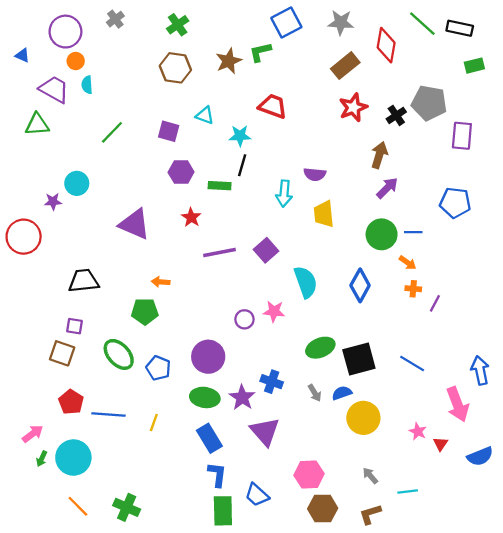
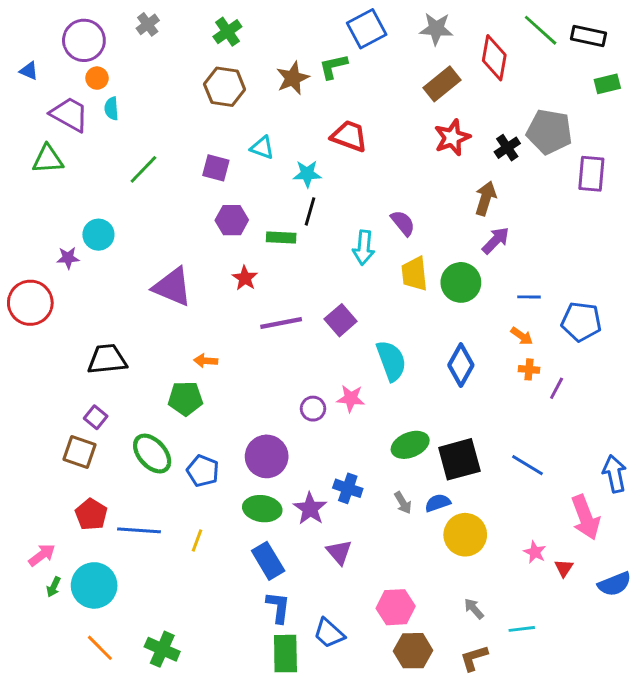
purple semicircle: (315, 174) -> (403, 223), turned -135
blue pentagon: (455, 203) -> (581, 322), moved
green circle: (382, 234) -> (461, 282), moved
purple square: (75, 326) -> (96, 417), turned 30
purple triangle: (265, 431) -> (339, 552), size x0.7

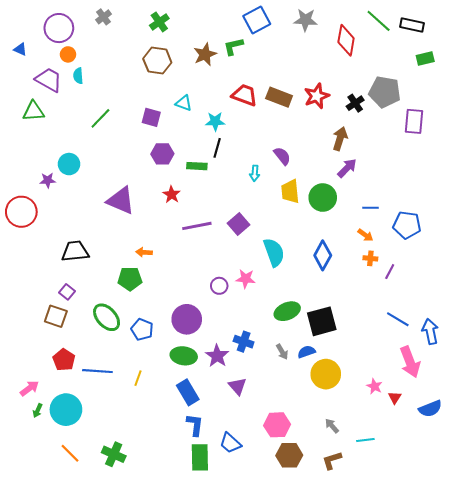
brown rectangle: (442, 84) -> (279, 97), moved, turned 60
cyan arrow: (364, 248) -> (255, 173), size x0.7
blue line: (528, 465) -> (398, 319), moved

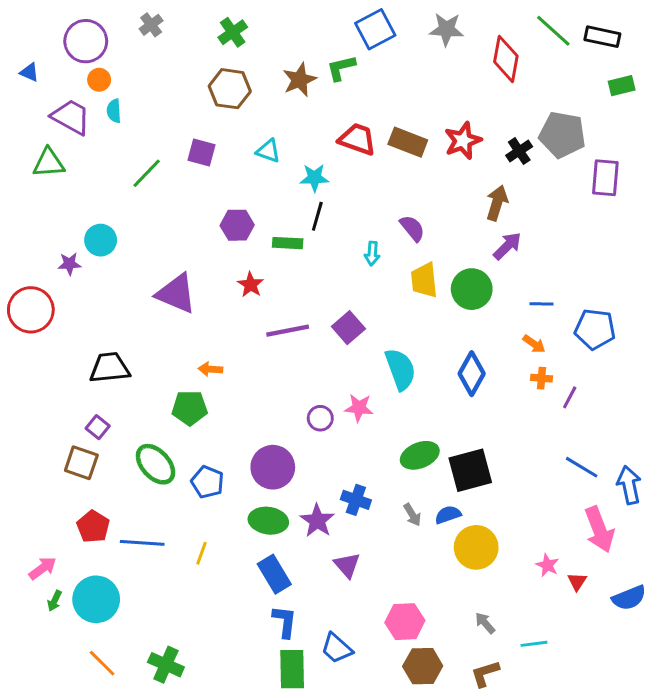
purple square: (151, 117) -> (202, 152), moved

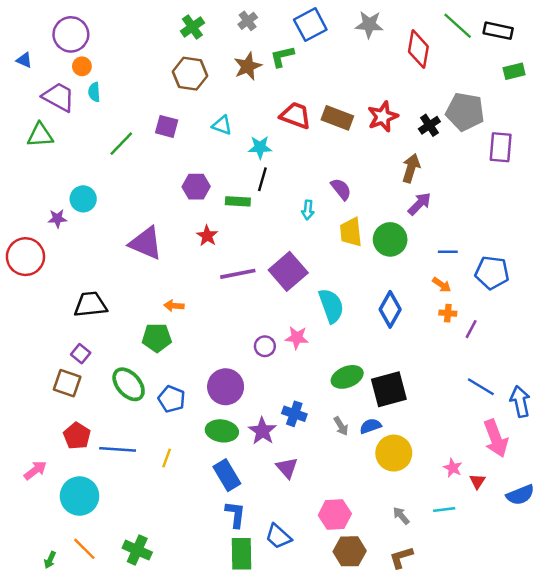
gray cross: (151, 25) -> (248, 21), moved
purple square: (348, 328) -> (288, 271), size x1.4
green arrow: (55, 601) -> (50, 560), moved
cyan line: (534, 644) -> (444, 510), moved

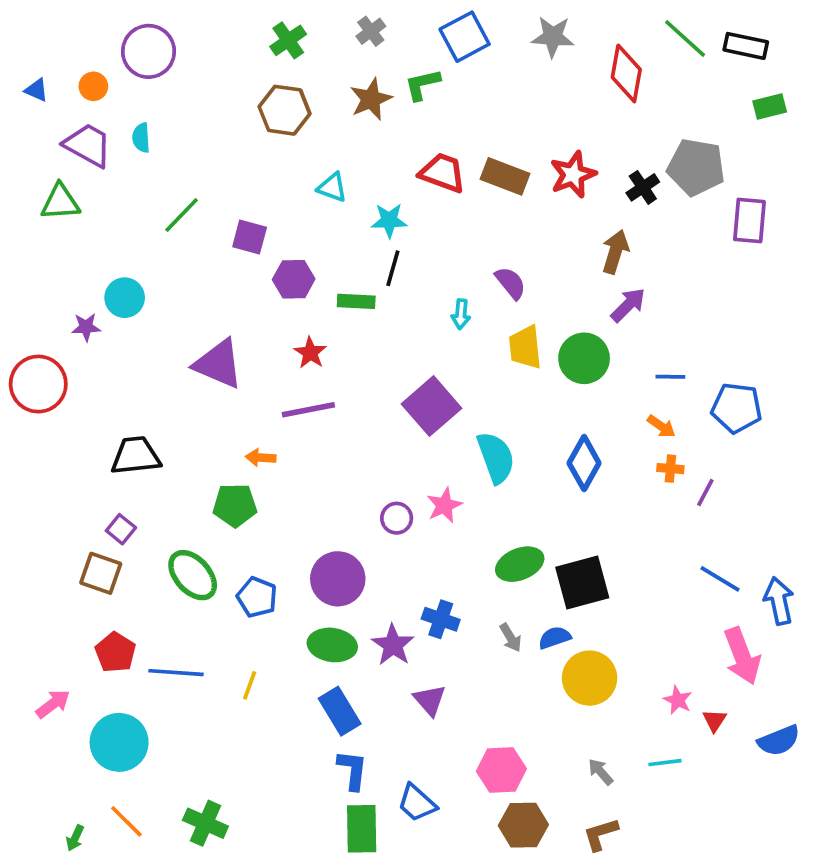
purple circle: (71, 34) -> (148, 51), moved
orange circle: (82, 66) -> (93, 86), moved
purple square: (167, 126) -> (250, 237), moved
purple line: (238, 274) -> (308, 410), moved
pink star: (297, 338) -> (444, 505), turned -30

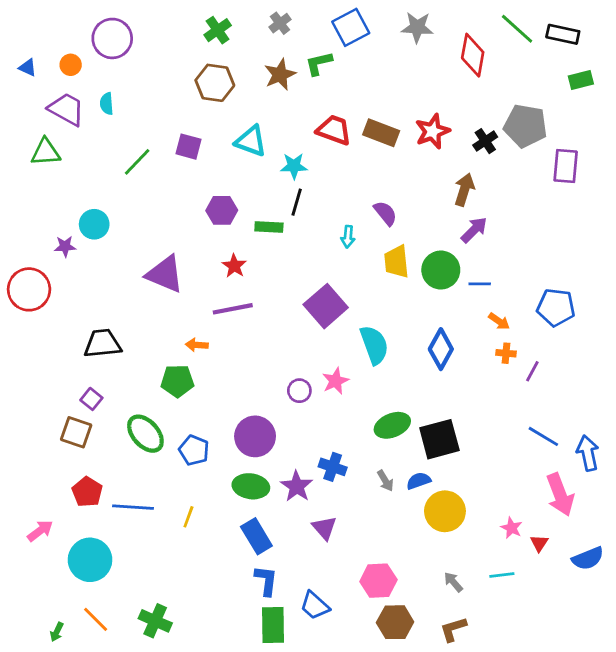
cyan triangle: (332, 187) -> (251, 141), size x1.4
purple square: (250, 237) -> (188, 147), moved
blue line: (670, 377) -> (480, 284), moved

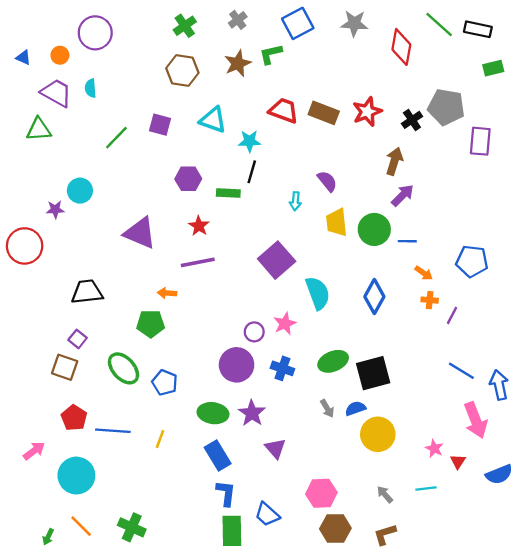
purple circle: (255, 436) -> (237, 365), moved
blue cross: (333, 467) -> (282, 368), moved

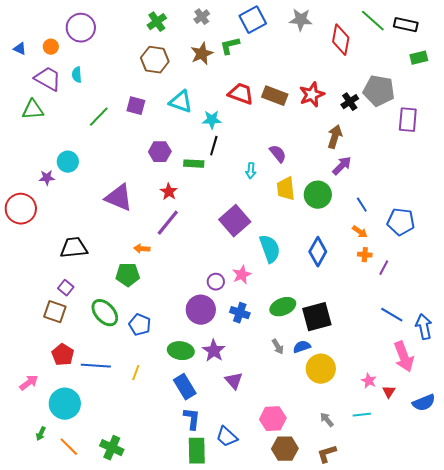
blue line: (407, 241) -> (362, 205), moved, turned 56
purple line: (198, 262) -> (168, 223), turned -40
green arrow: (48, 537) -> (41, 434), moved

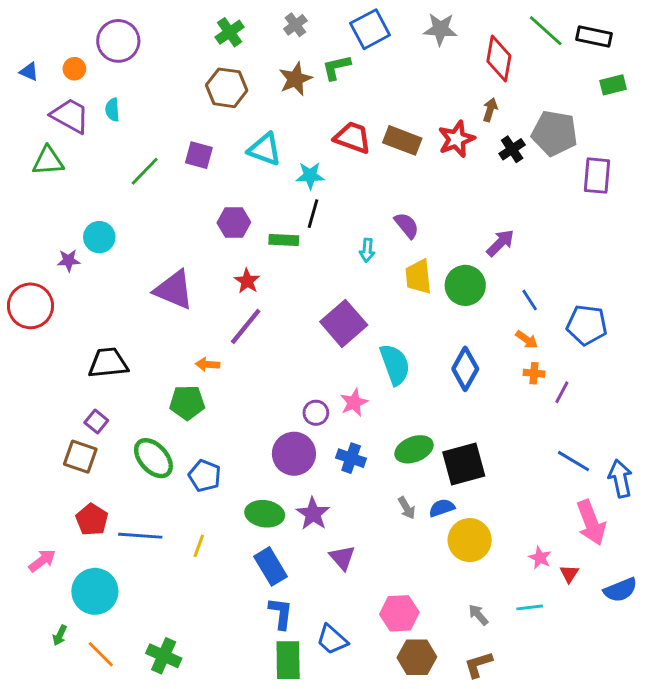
brown arrow: (335, 137) -> (490, 110), moved, size x0.7

